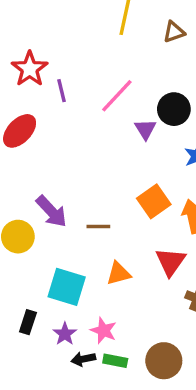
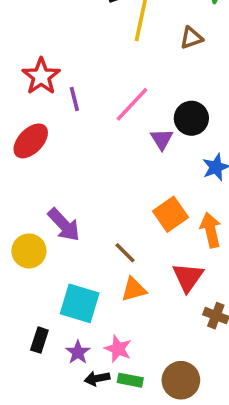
brown line: (98, 227) -> (125, 253), moved, turned 45

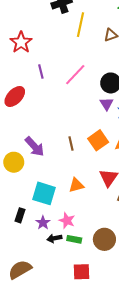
red star: (41, 76) -> (21, 42), moved
purple triangle: (162, 139) -> (107, 104), moved
brown line: (125, 253) -> (71, 143), moved, turned 32

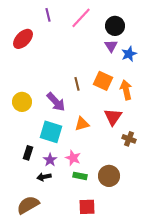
orange square: (98, 140) -> (103, 81), turned -30
purple arrow: (35, 147) -> (56, 102), moved
black arrow: (54, 238) -> (44, 177), moved

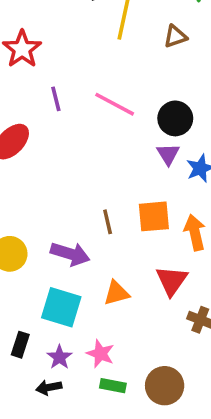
pink line: (81, 18) -> (115, 104), turned 75
orange square: (103, 81) -> (154, 216), turned -30
purple arrow: (56, 102) -> (70, 254), turned -30

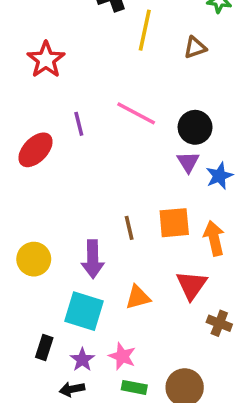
purple line: (56, 99) -> (79, 124), moved
purple arrow: (70, 254) -> (93, 259), turned 72

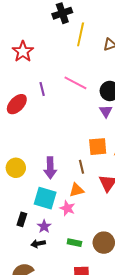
brown line: (129, 228) -> (82, 167), moved
pink star: (122, 356) -> (67, 208), moved

